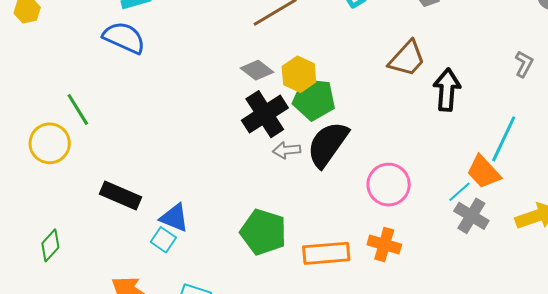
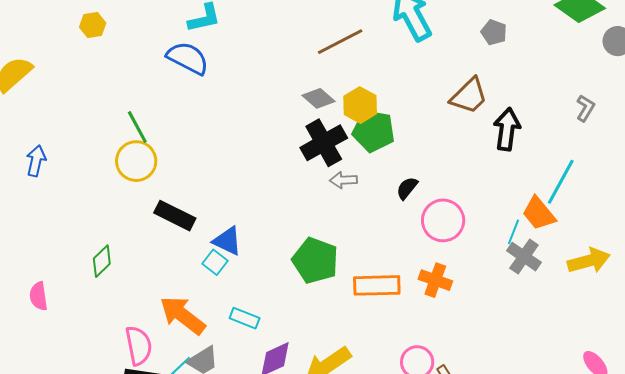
yellow circle: (50, 143) -> (136, 161), moved
black semicircle: (328, 144) -> (407, 188), moved, size x0.5
cyan line: (460, 192) -> (513, 232), turned -30

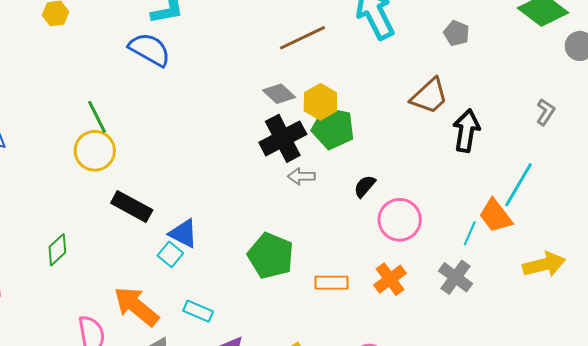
gray cross: (524, 257) -> (455, 277), moved
orange cross: (435, 280) -> (390, 279), turned 32
orange rectangle: (377, 285) -> (331, 283), size x0.7

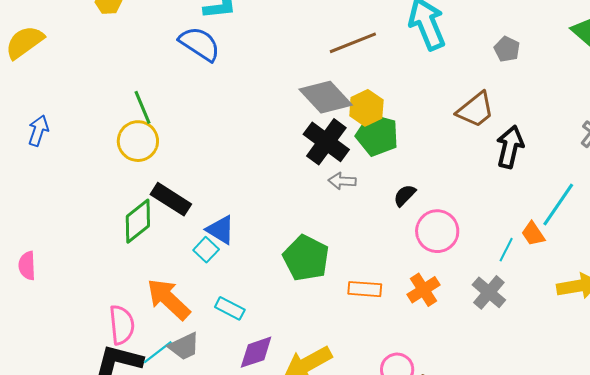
gray diamond: (279, 94) -> (326, 97), size x1.6
black cross: (283, 138) -> (326, 142), turned -30
orange trapezoid: (495, 216) -> (533, 234), size x0.7
green diamond: (57, 250) -> (138, 221), moved, size x1.4

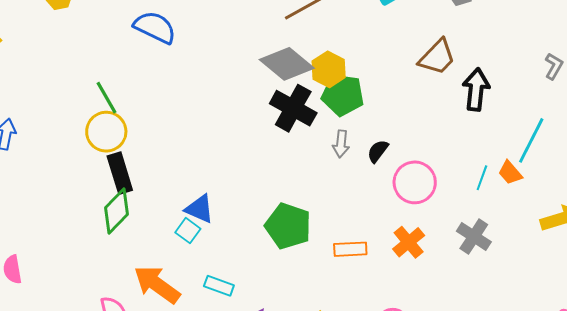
gray arrow: (342, 181) -> (341, 144), moved, turned -80
black rectangle: (171, 199) -> (120, 173), moved, turned 48
cyan line: (506, 250) -> (482, 178), moved

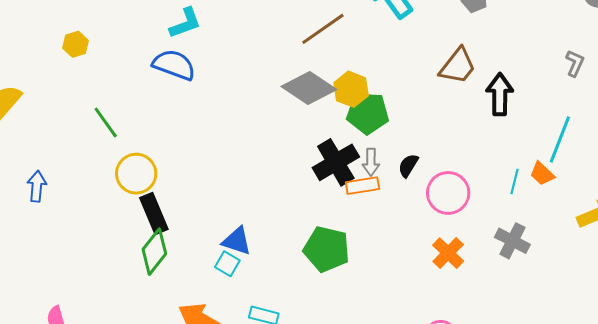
green line: (106, 98) -> (106, 122), moved
black cross: (293, 108) -> (336, 162), moved, turned 36
orange rectangle: (350, 249) -> (362, 186), moved

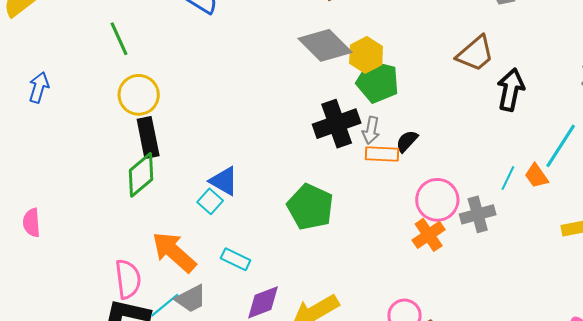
orange rectangle: (362, 186) -> (382, 154), moved
pink circle: (448, 193) -> (437, 200), moved
gray cross: (512, 241) -> (478, 214), moved, turned 36

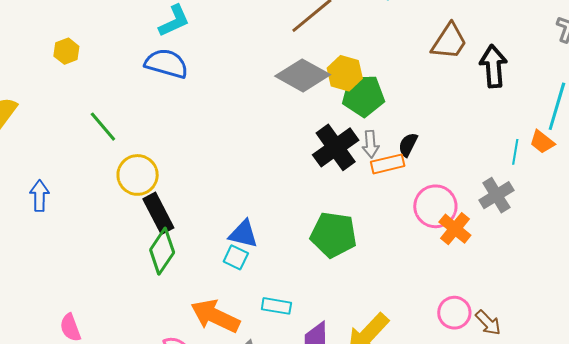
pink circle: (437, 200) -> (435, 206), moved

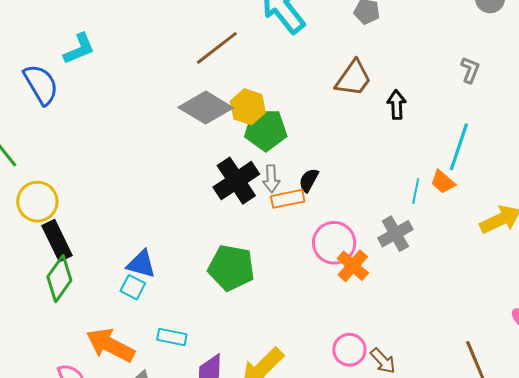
blue semicircle: (166, 63) -> (41, 84), moved, turned 42
black arrow: (493, 66) -> (397, 105), size x0.7

